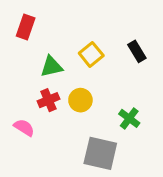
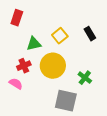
red cross: (48, 100) -> (24, 66), moved
yellow circle: (80, 100) -> (53, 66), size x1.6

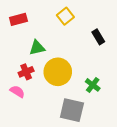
red rectangle: (17, 18) -> (18, 19), turned 56
yellow square: (60, 36) -> (65, 16), moved

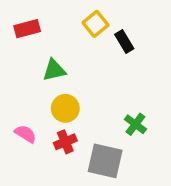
black rectangle: (98, 37) -> (124, 41), moved
red cross: (26, 72) -> (65, 142), moved
yellow circle: (58, 72) -> (65, 108), moved, size x0.7

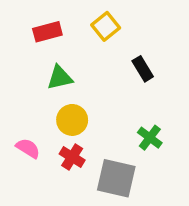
red rectangle: (27, 29) -> (47, 32), moved
black rectangle: (124, 41) -> (143, 69), moved
red cross: (65, 142) -> (72, 157), turned -35

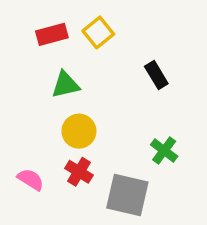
yellow square: (106, 26) -> (98, 32), moved
pink semicircle: (28, 148) -> (31, 179), moved

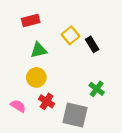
yellow square: (98, 32) -> (70, 35), moved
yellow circle: (79, 131) -> (36, 77), moved

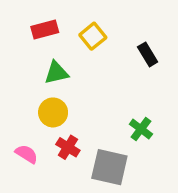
yellow square: (70, 35) -> (93, 36), moved
black rectangle: (92, 44) -> (148, 54), moved

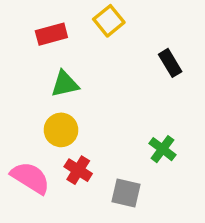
yellow square: (93, 36) -> (109, 21), moved
pink semicircle: (27, 154) -> (30, 178), size x1.5
gray square: (109, 167) -> (126, 193), size x0.7

